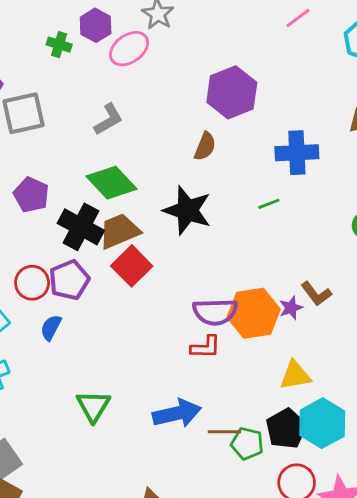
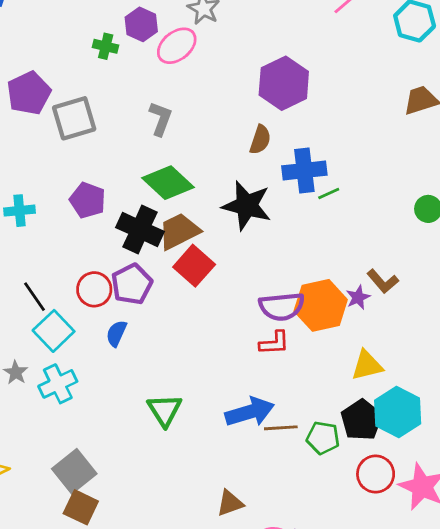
gray L-shape: (108, 119) -> (161, 119), turned -36
blue cross: (297, 153) -> (304, 171), moved
brown line: (224, 432) -> (281, 428), moved

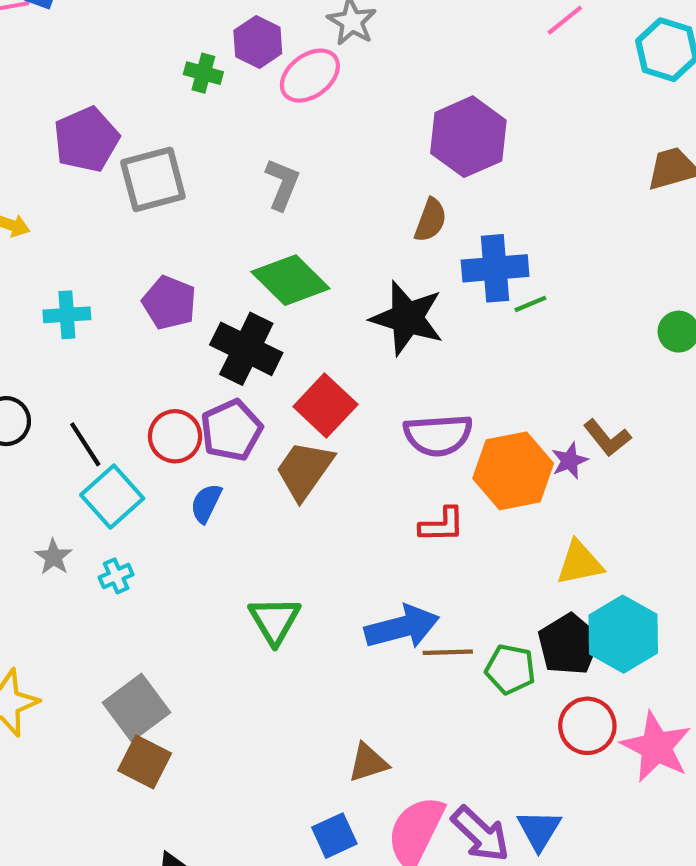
brown trapezoid: (179, 231) -> (304, 470), moved, turned -30
purple semicircle: (282, 306) -> (438, 435), moved
cyan cross: (58, 384) -> (116, 576), size x0.6

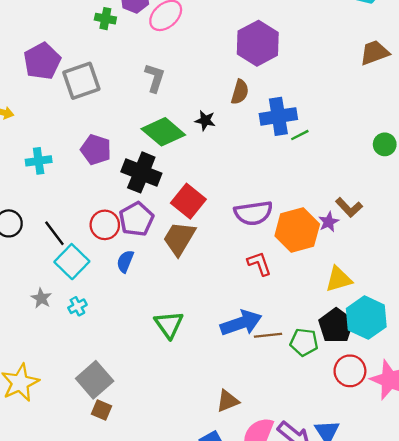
black star: (407, 318) -> (205, 120), moved, size x0.5
red L-shape: (442, 525) -> (259, 264), turned -104
brown square: (145, 762) -> (101, 410), size x0.7

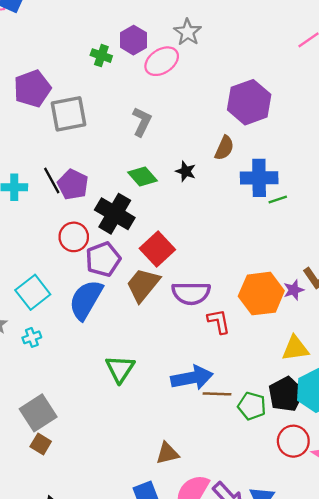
green diamond: (163, 132) -> (142, 176), size x0.7
purple semicircle: (253, 213) -> (191, 293), moved
red circle: (105, 225) -> (74, 237), moved
black line: (54, 233) -> (52, 181), moved
blue semicircle: (125, 261) -> (86, 300), size x1.8

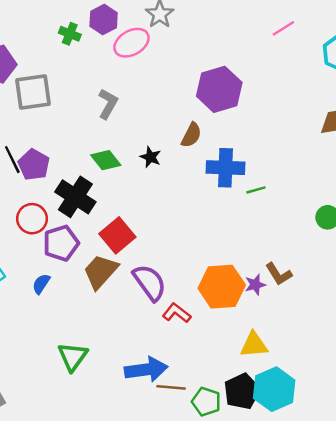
green line: (278, 199) -> (256, 190), moved
purple semicircle: (191, 293) -> (150, 283), turned -129
blue semicircle: (86, 300) -> (41, 284), size x0.5
red L-shape: (219, 321) -> (177, 313), turned -44

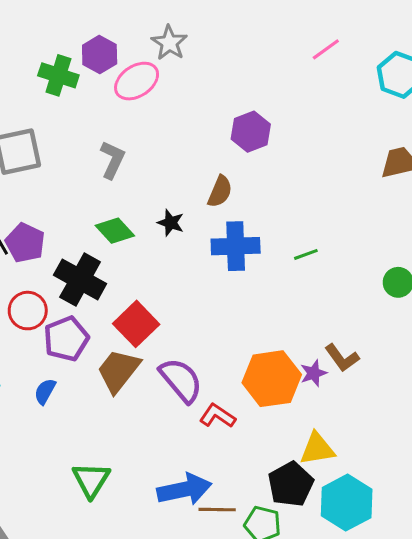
green cross: (70, 34) -> (58, 75), size x1.4
purple hexagon: (219, 89) -> (251, 132), size x0.7
blue cross: (225, 168) -> (236, 246), moved
black pentagon: (242, 391) -> (291, 484), moved

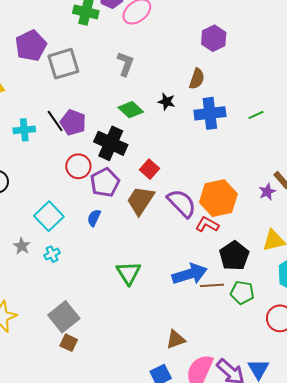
red square: (136, 324) -> (150, 169), size x0.7
orange hexagon: (272, 379) -> (218, 198), moved
black pentagon: (291, 484) -> (234, 256), moved

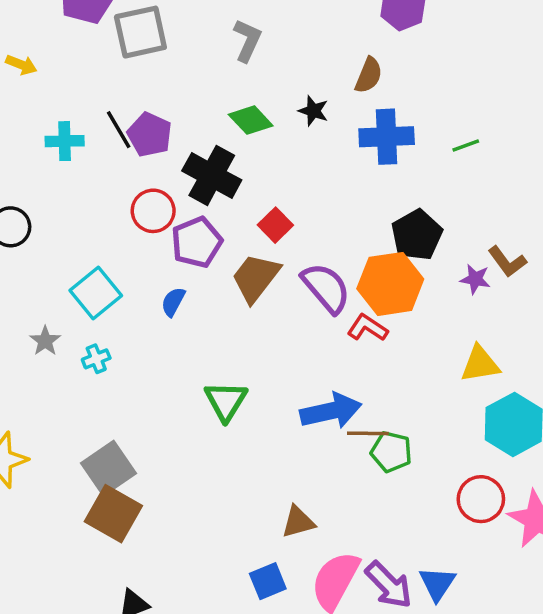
purple star: (267, 192) -> (475, 279), turned 30
black pentagon: (234, 256) -> (417, 235), moved
green pentagon: (242, 292) -> (391, 452), moved
brown square: (69, 343) -> (113, 514), size x1.8

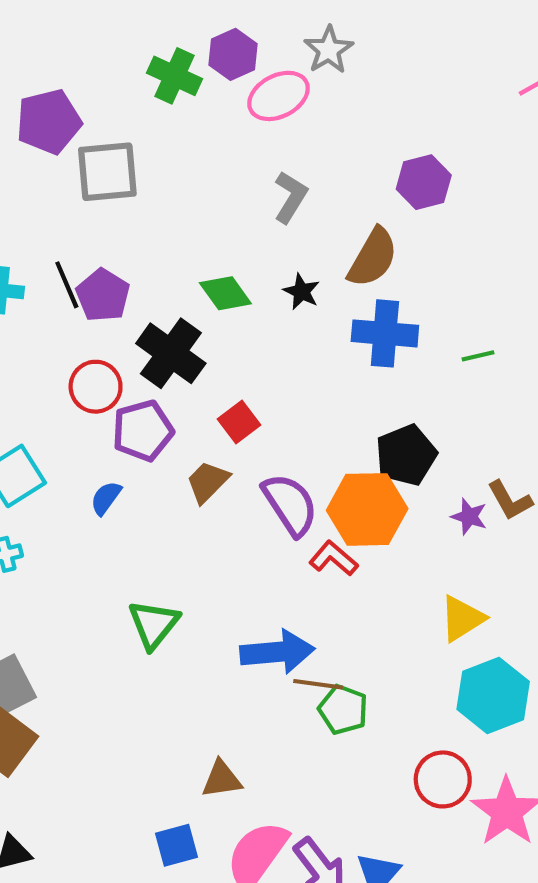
gray L-shape: (247, 40) -> (291, 197), moved
brown semicircle: (369, 75) -> (373, 258), size x1.4
brown trapezoid: (256, 278) -> (208, 482), size x0.7
yellow triangle: (480, 364) -> (462, 619), turned -30

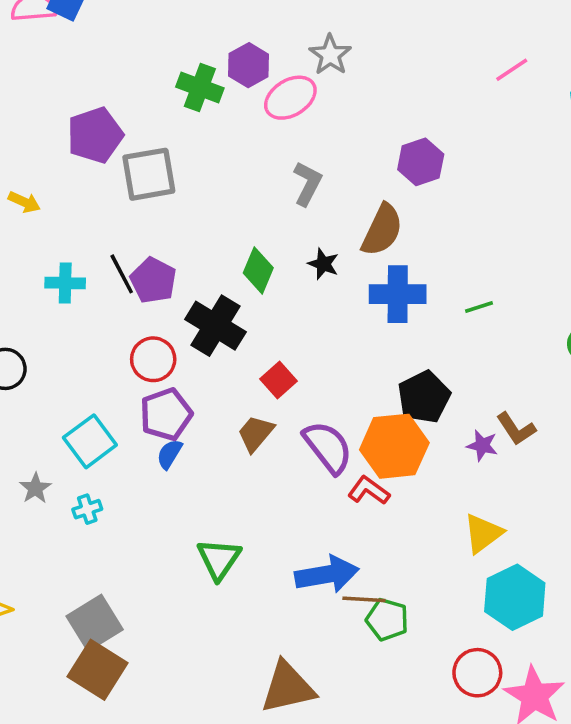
green diamond: (225, 293) -> (258, 270), turned 63
purple pentagon: (143, 431) -> (166, 414), moved
brown triangle: (222, 779) -> (288, 687), size x1.6

